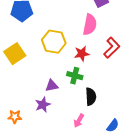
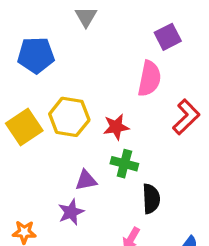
yellow hexagon: (54, 42) -> (69, 117), moved
red star: (82, 54) -> (116, 127), moved

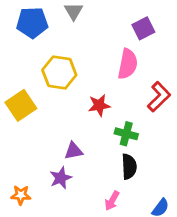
blue pentagon: (36, 55) -> (32, 23), moved
yellow hexagon: (69, 117) -> (59, 73), moved
green cross: (124, 164) -> (126, 134), moved

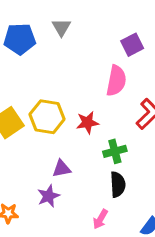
yellow hexagon: (59, 73) -> (47, 117), moved
green cross: (126, 134) -> (115, 151), turned -30

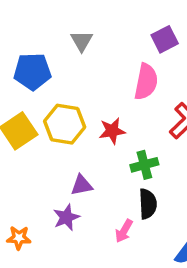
gray triangle: (61, 27) -> (82, 41), moved
blue pentagon: (20, 39) -> (32, 72), moved
pink arrow: (100, 219) -> (124, 231), moved

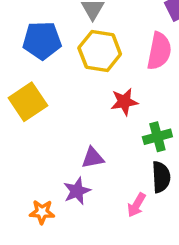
yellow hexagon: (65, 124) -> (100, 51), moved
orange star: (19, 238) -> (42, 212), moved

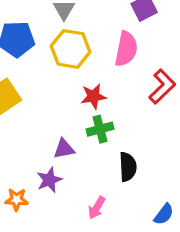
green cross: (157, 137) -> (100, 129), moved
pink arrow: (136, 205) -> (97, 208), moved

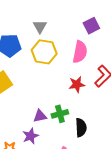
red star: (93, 96) -> (77, 84), moved
green cross: (100, 129) -> (60, 114), moved

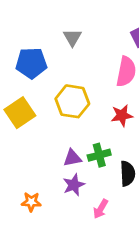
yellow hexagon: (44, 52) -> (72, 101), moved
purple star: (31, 136) -> (74, 185), moved

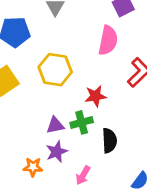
red star: (122, 115) -> (96, 96), moved
orange star: (31, 202) -> (33, 167), moved

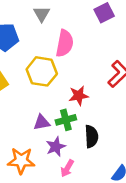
pink semicircle: (108, 40) -> (65, 43), moved
purple star: (57, 152) -> (56, 147), moved
orange star: (33, 167) -> (21, 161), size x1.5

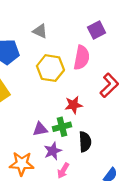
gray triangle: (42, 14) -> (40, 31), turned -35
pink semicircle: (65, 43) -> (82, 58), moved
yellow hexagon: (42, 71) -> (50, 68), moved

